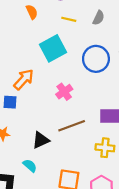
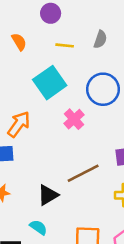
pink cross: (64, 92) -> (74, 119), moved

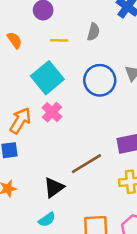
pink cross: (74, 119) -> (52, 112), moved
cyan semicircle: (38, 227) -> (47, 220), turned 114

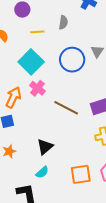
brown line: (86, 164) -> (66, 108), moved, turned 65

